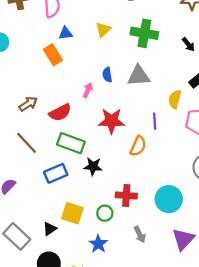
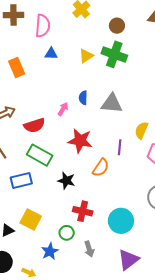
green cross: (144, 33) -> (114, 54), moved
orange rectangle: (53, 55) -> (17, 68), moved
black star: (93, 166) -> (66, 181), moved
green circle: (105, 213) -> (67, 233), moved

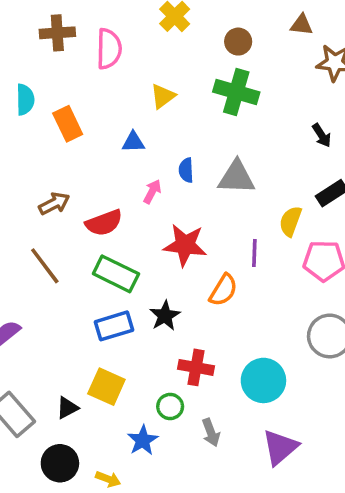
blue triangle: (51, 54) -> (133, 142), moved
yellow triangle: (86, 56) -> (163, 96), moved
blue rectangle: (21, 180) -> (114, 326), moved
black star: (66, 181) -> (165, 316), turned 30

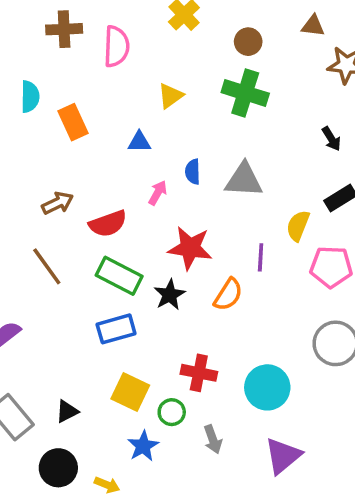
black star: (165, 316) -> (170, 295), moved
yellow square: (106, 387) -> (130, 392), moved

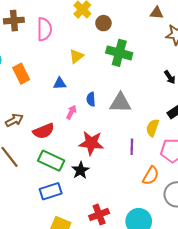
brown circle: (248, 42) -> (103, 23), moved
orange semicircle: (228, 295) -> (151, 176), moved
red cross: (199, 373) -> (99, 214), turned -30

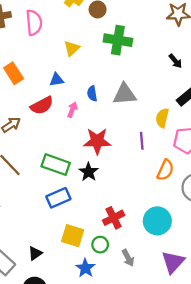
red semicircle: (44, 131) -> (42, 105), moved

